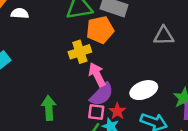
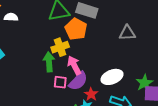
orange pentagon: (100, 30) -> (76, 29), turned -30
green arrow: (49, 108) -> (49, 62), moved
pink square: (96, 112) -> (60, 82), moved

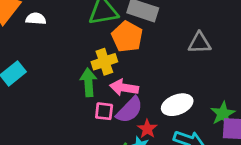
pink arrow: (74, 65) -> (124, 88), turned -54

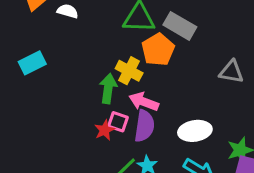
yellow cross: (104, 62) -> (129, 71), turned 35
purple semicircle: (129, 110) -> (144, 126), turned -48
red star: (147, 129) -> (105, 130), moved

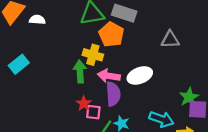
pink square: (118, 122) -> (93, 112), moved
white ellipse: (195, 131) -> (140, 75), moved

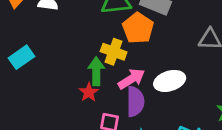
pink arrow: (109, 76) -> (131, 79), turned 135
red star: (84, 103) -> (89, 92), moved

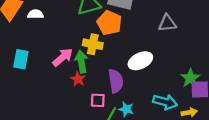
cyan rectangle: (22, 57) -> (21, 59), turned -36
pink arrow: (131, 79) -> (63, 57), moved

